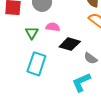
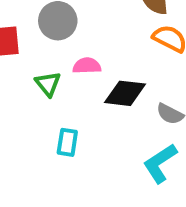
cyan rectangle: (36, 64) -> (67, 142), size x0.6

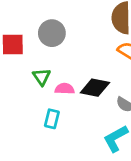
pink semicircle: (87, 66) -> (65, 89), moved

